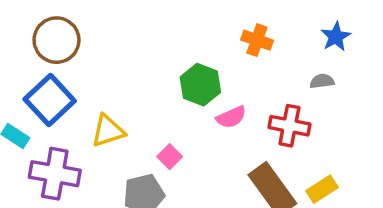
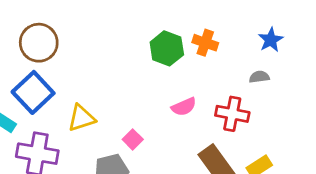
green hexagon: (200, 85) -> (167, 48), moved

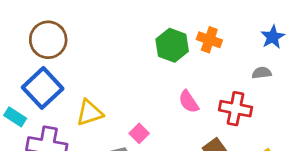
pink semicircle: (184, 107) -> (189, 102), turned 80

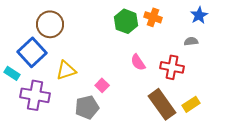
brown circle: (48, 40) -> (50, 24), moved

